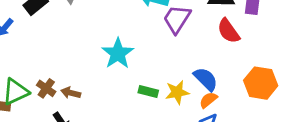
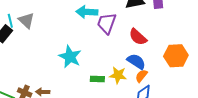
red semicircle: (228, 31) -> (138, 37), moved
yellow star: (177, 92) -> (118, 75), turned 30

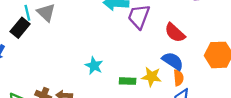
cyan star: (70, 57) -> (94, 66), moved, size x0.7
orange semicircle: (141, 76) -> (178, 78), turned 136

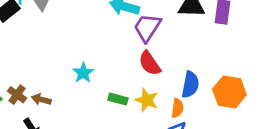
red semicircle: (175, 33) -> (150, 63), moved
blue semicircle: (173, 61) -> (190, 85), moved, turned 55

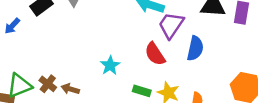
red semicircle: (150, 63) -> (155, 54), moved
blue semicircle: (190, 85) -> (195, 48), moved

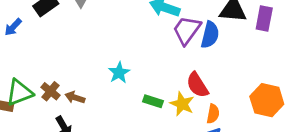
blue semicircle: (195, 48) -> (210, 35), moved
red semicircle: (155, 54) -> (197, 85), moved

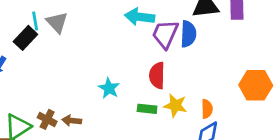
red semicircle: (197, 85) -> (157, 75), moved, turned 45

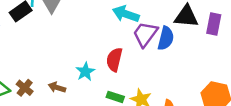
red semicircle: (157, 75) -> (114, 60), moved
brown arrow: (72, 121) -> (57, 87), moved

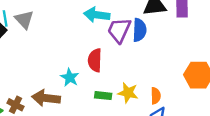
brown arrow: (57, 87) -> (46, 98), size x1.6

